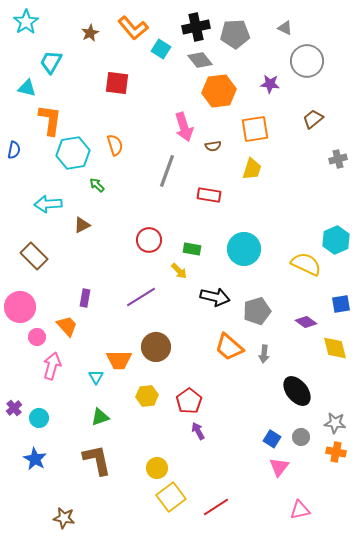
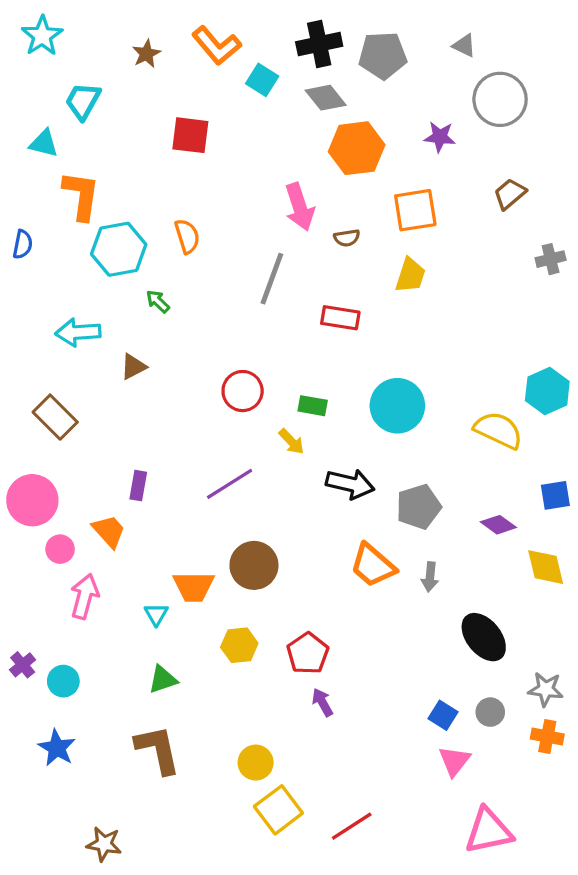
pink triangle: (300, 510) -> (489, 831), size x1.5

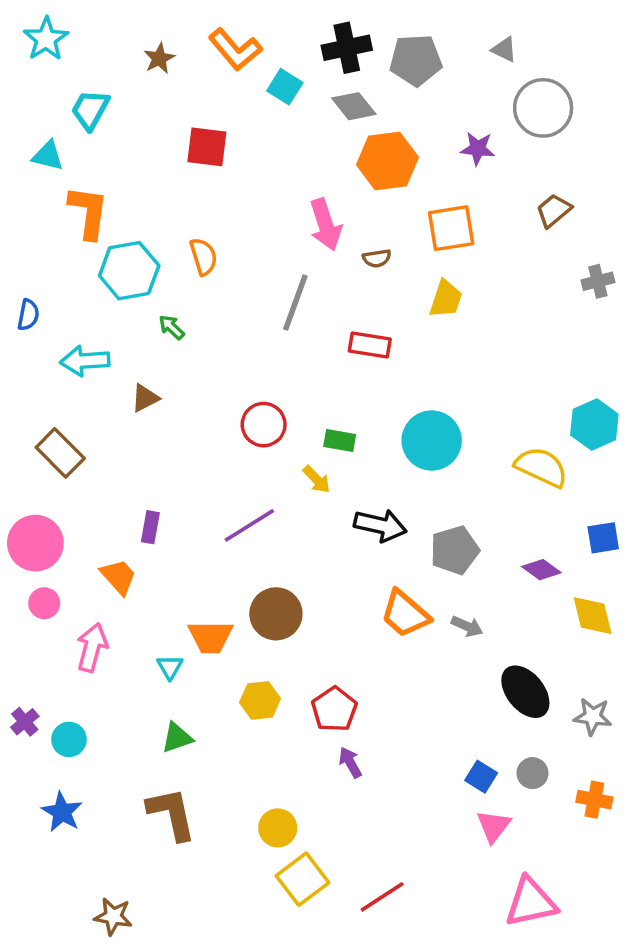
blue semicircle: (23, 244) -> (28, 315), moved
pink circle: (60, 549) -> (44, 603), moved
gray arrow: (430, 577) -> (467, 626), turned -72
gray star: (546, 689) -> (593, 716), moved

